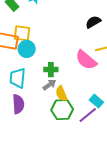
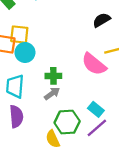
yellow semicircle: (61, 94) -> (53, 139), moved
cyan rectangle: (96, 101) -> (96, 109), moved

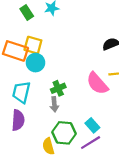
green cross: (53, 76) -> (58, 88), turned -32
gray arrow: (52, 94) -> (54, 104), turned 112

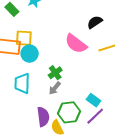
pink semicircle: (97, 83) -> (76, 44), moved
gray arrow: (54, 104) -> (55, 88), turned 56
purple semicircle: (18, 120) -> (43, 117), moved

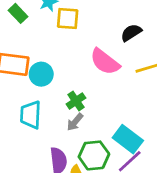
yellow square: (24, 38) -> (68, 19), moved
cyan rectangle: (94, 100) -> (128, 139), size x1.5

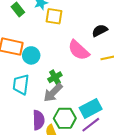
gray arrow: (75, 122) -> (53, 93), size x1.5
cyan rectangle: (128, 139) -> (91, 108), turned -70

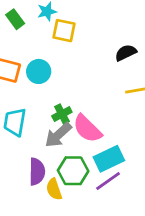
pink semicircle: (79, 50) -> (87, 129), moved
cyan circle: (31, 55) -> (39, 71), moved

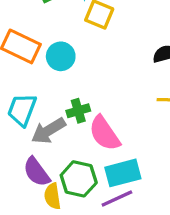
gray arrow: (58, 135) -> (48, 131), moved
purple semicircle: (37, 172) -> (37, 172), turned 132

